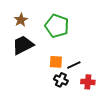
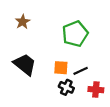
green pentagon: (57, 26) -> (75, 34), moved, turned 30
black trapezoid: (23, 45) -> (25, 64), moved, turned 65

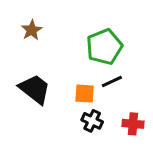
black line: (81, 71) -> (112, 82), moved

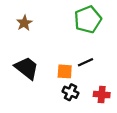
green pentagon: (104, 47) -> (88, 19), moved

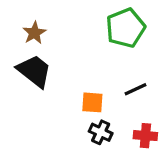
black line: (85, 62) -> (135, 89), moved
black trapezoid: (27, 68) -> (34, 71), moved

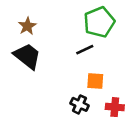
black line: (135, 89) -> (85, 50), moved
orange square: (92, 102) -> (95, 81), moved

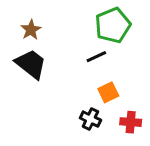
orange square: (95, 81) -> (108, 92), turned -30

